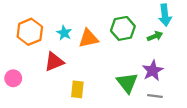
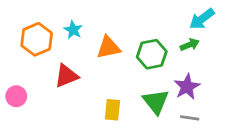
cyan arrow: (165, 15) -> (202, 19), turned 60
green hexagon: (123, 28) -> (152, 54), moved
cyan star: (64, 33) -> (73, 30), moved
yellow rectangle: (77, 89) -> (112, 110), moved

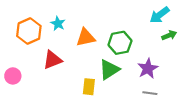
green arrow: (190, 45) -> (169, 35), moved
green triangle: (156, 102) -> (109, 70), moved, turned 35

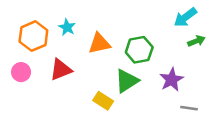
pink circle: (13, 76) -> (21, 72), moved
yellow rectangle: (89, 87) -> (103, 101), turned -63
gray line: (150, 93) -> (189, 108), moved

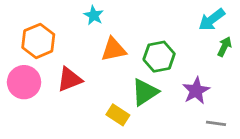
cyan star: (67, 27) -> (94, 15), moved
green arrow: (196, 41) -> (224, 47), turned -42
pink circle: (21, 72) -> (24, 82), size x1.5

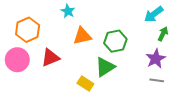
purple star: (196, 91) -> (156, 59), moved
gray line: (216, 123) -> (157, 80), moved

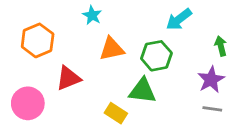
cyan arrow: (154, 14) -> (179, 19), moved
green arrow: (163, 34) -> (221, 46), turned -40
pink circle: (17, 60) -> (28, 103), moved
green triangle: (105, 67) -> (142, 91), turned 40

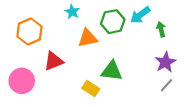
green arrow: (221, 46) -> (161, 29), moved
green hexagon: (156, 56) -> (113, 22), moved
gray line: (212, 109) -> (167, 85), turned -56

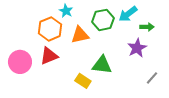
green arrow: (161, 29) -> (147, 27), turned 104
orange hexagon: (29, 31) -> (50, 29), moved
purple star: (165, 62) -> (137, 48), moved
pink circle: (22, 81) -> (20, 62), moved

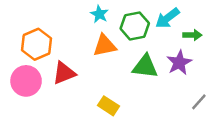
cyan star: (66, 11) -> (99, 14), moved
orange hexagon: (50, 29) -> (37, 44), moved
green triangle: (102, 65) -> (145, 67), moved

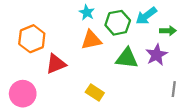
pink circle: (26, 81) -> (23, 94), moved
gray line: (199, 102) -> (174, 89), turned -35

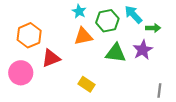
cyan arrow: (146, 16) -> (133, 14), turned 84
gray line: (174, 89) -> (159, 91), moved
pink circle: (23, 94) -> (21, 73), moved

